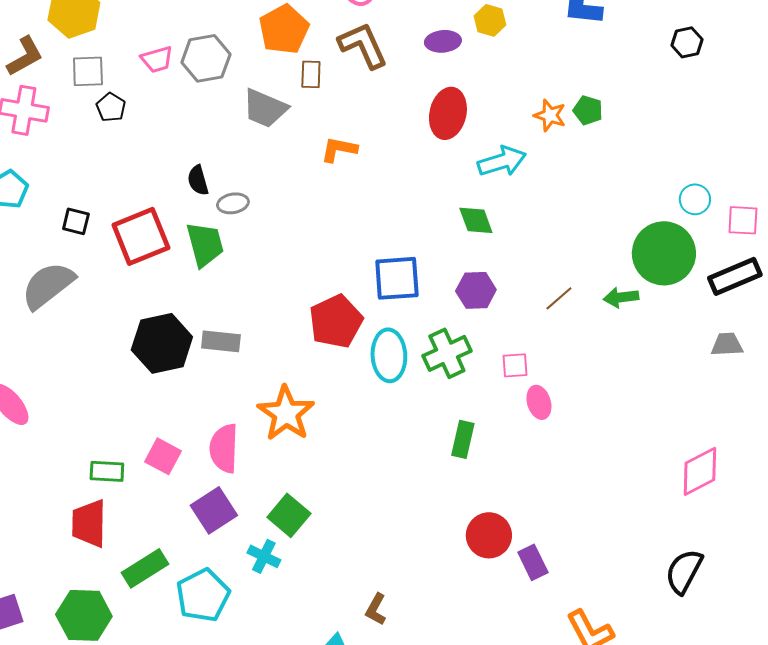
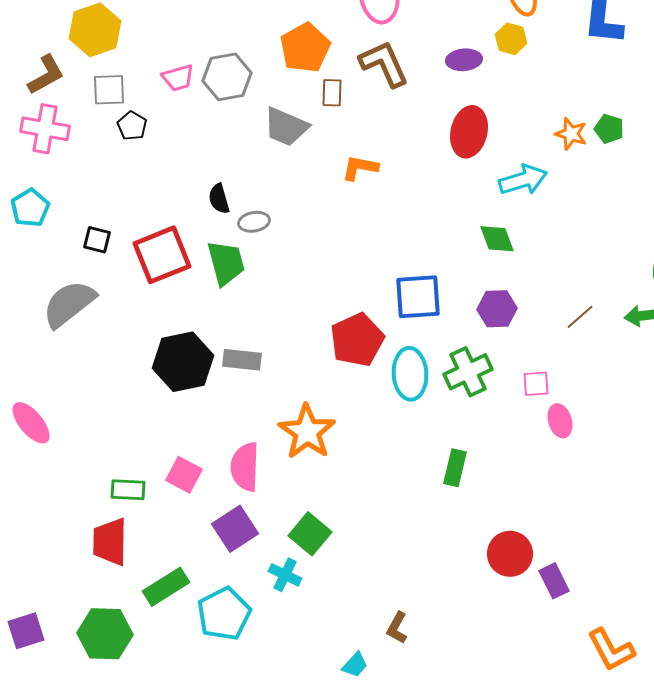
green rectangle: (463, 439) -> (455, 468), moved

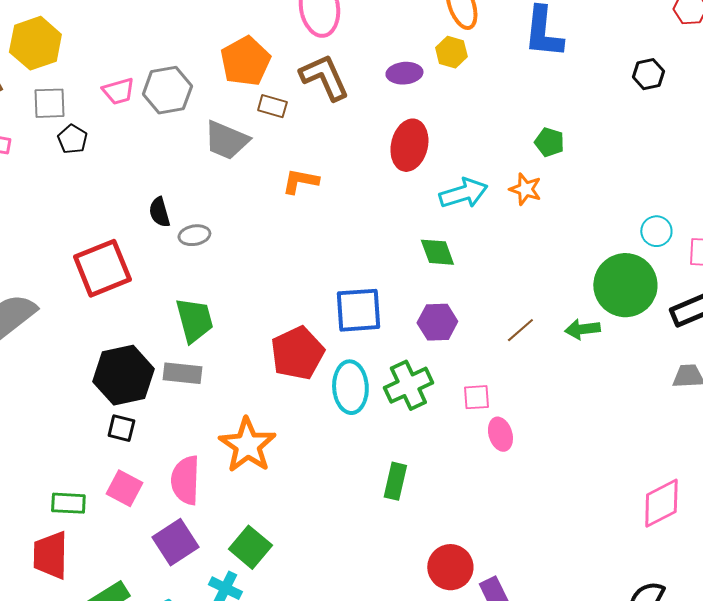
brown rectangle: (332, 93) -> (272, 106), turned -76
orange star: (571, 134) -> (525, 189), moved
black square: (97, 240) -> (121, 428), moved
green trapezoid: (226, 263) -> (194, 320), moved

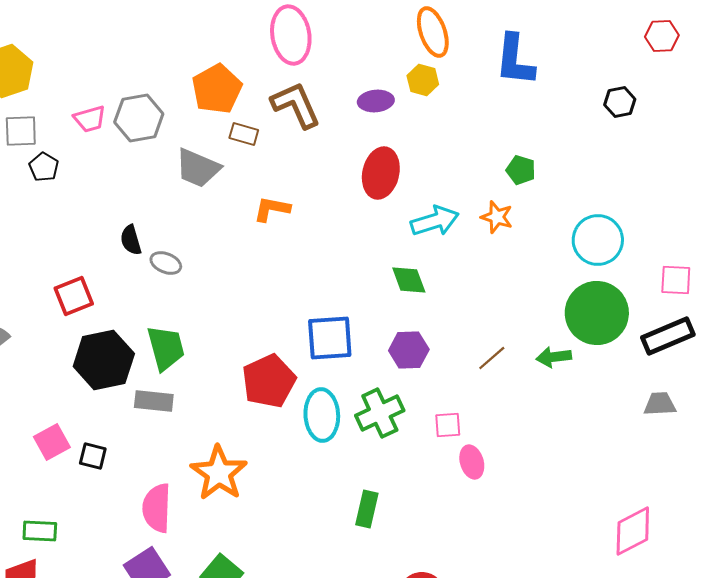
cyan circle: (656, 231) -> (598, 240), moved, size x1.6
gray ellipse: (194, 235) -> (166, 263), turned 32
red square: (102, 268) -> (74, 296), size x0.7
black hexagon: (123, 375) -> (104, 360), moved
pink square: (124, 488) -> (52, 442), moved, turned 33

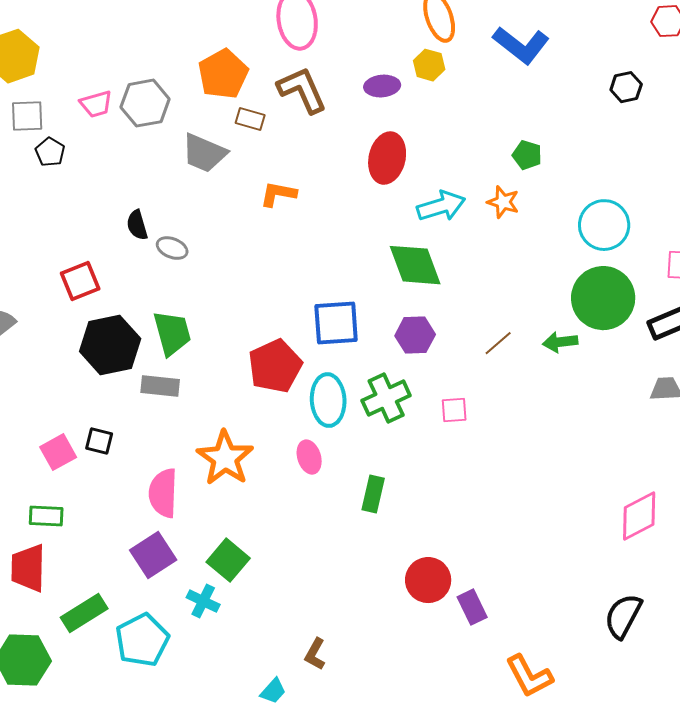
blue L-shape: (515, 60) -> (521, 45), turned -58
green diamond: (409, 280) -> (415, 265), size x1.5
pink square: (52, 442) -> (58, 452), moved
pink ellipse: (472, 462) -> (309, 457), moved

